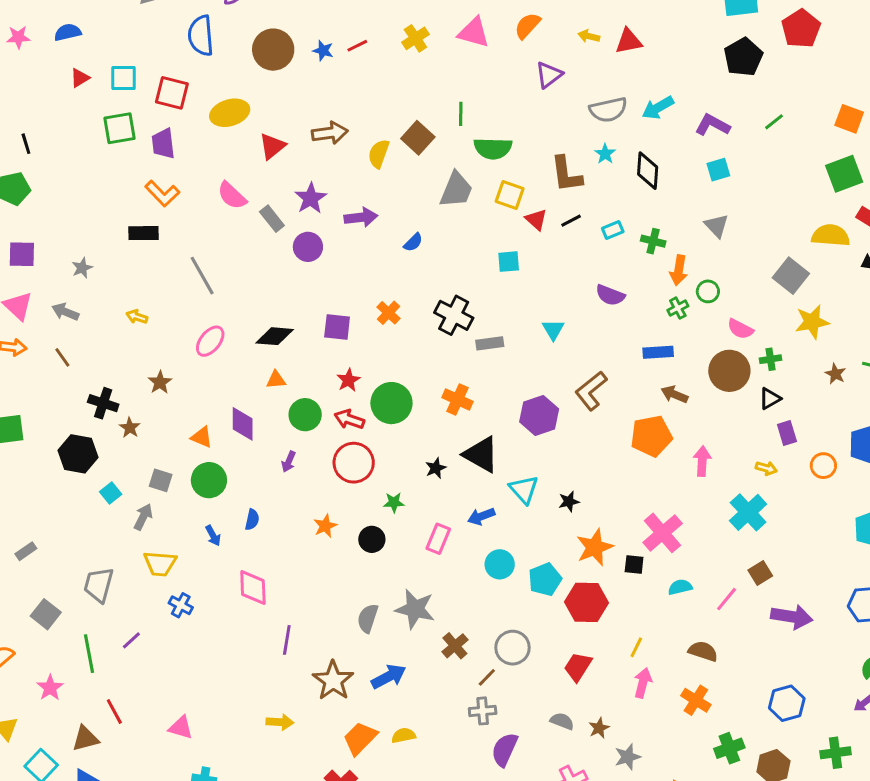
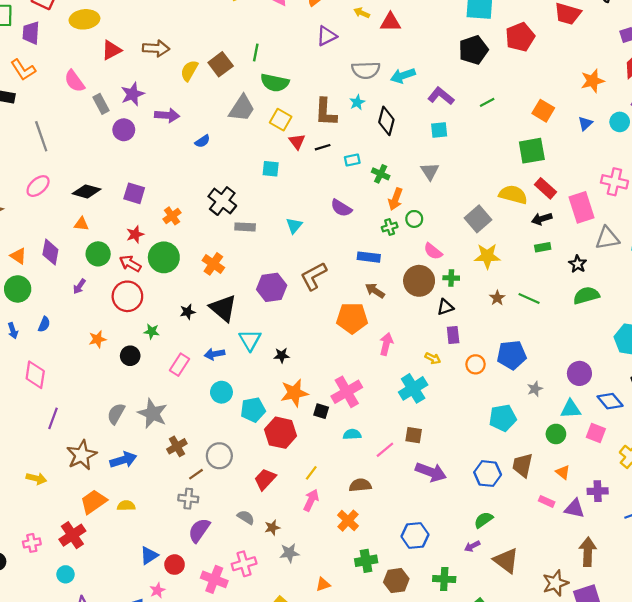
orange cross: (389, 313) -> (172, 216), moved
brown square: (760, 573) -> (414, 435), turned 30
brown semicircle: (703, 651) -> (360, 485), turned -35

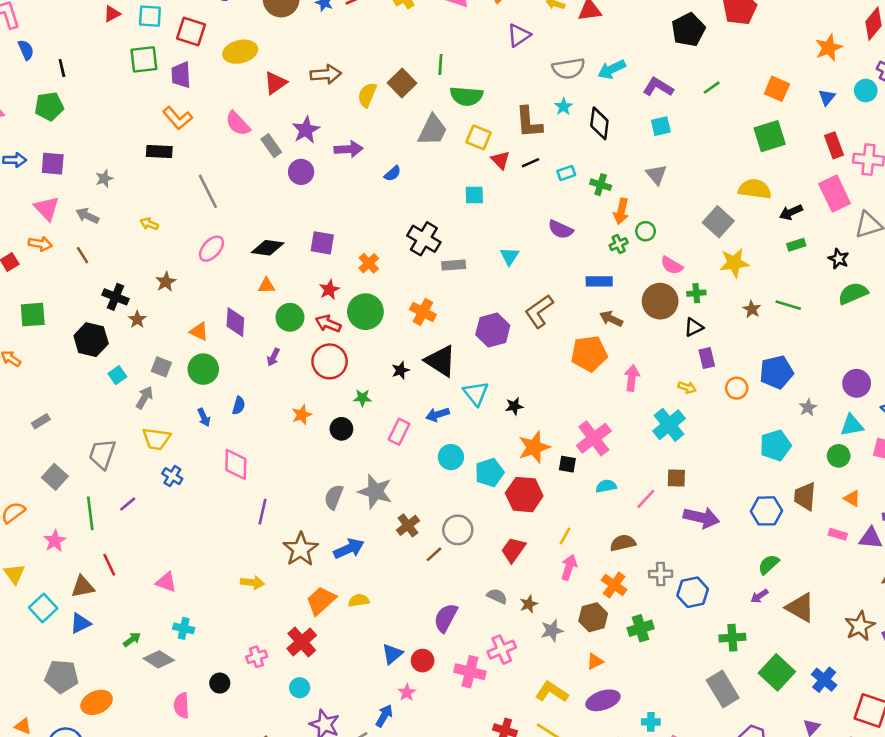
red rectangle: (546, 188) -> (834, 145), moved, turned 35
gray cross: (188, 499) -> (661, 574), moved
brown hexagon: (396, 581) -> (593, 617), moved

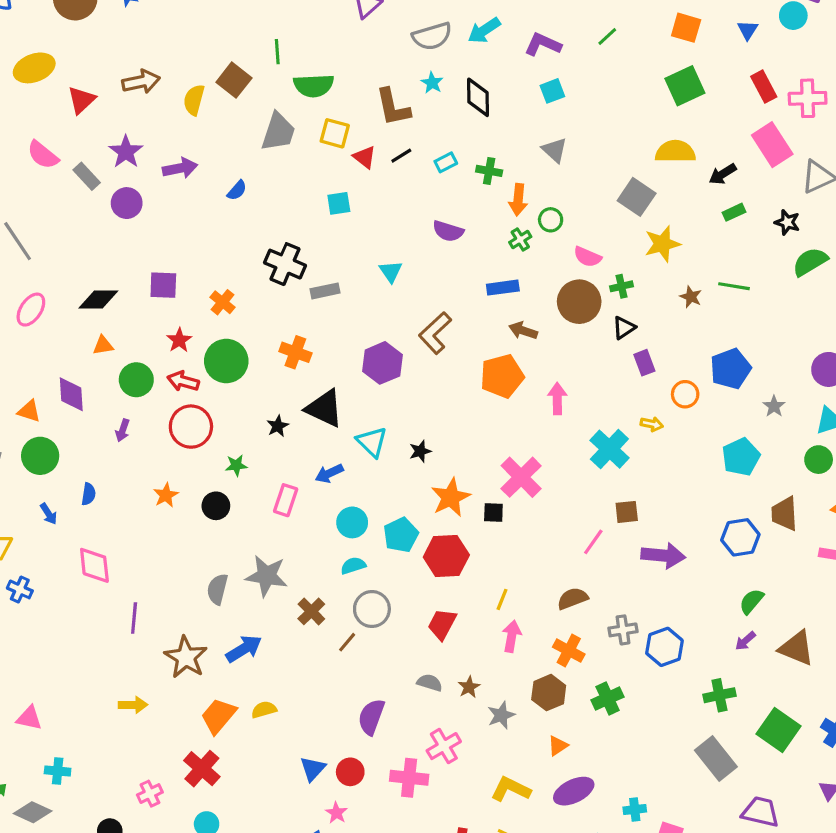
yellow arrow: (687, 388) -> (652, 424), moved
cyan semicircle: (606, 486) -> (353, 566), moved

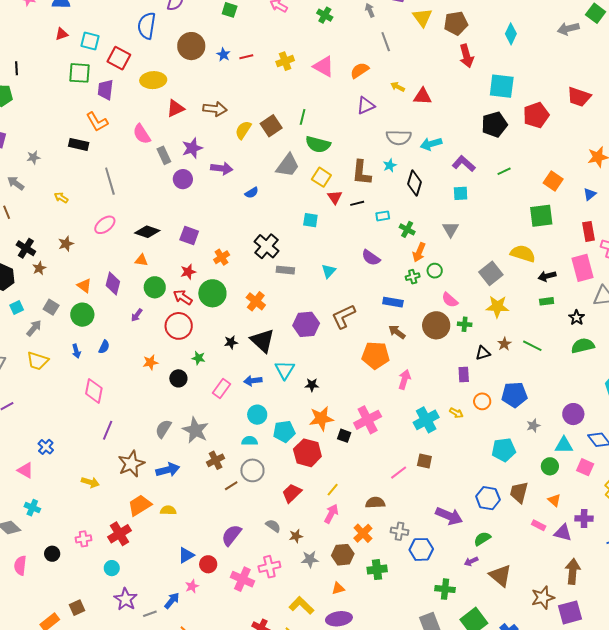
black triangle: (624, 328) -> (483, 353), moved
purple arrow: (663, 555) -> (449, 516), moved
blue cross: (20, 589) -> (46, 447), moved

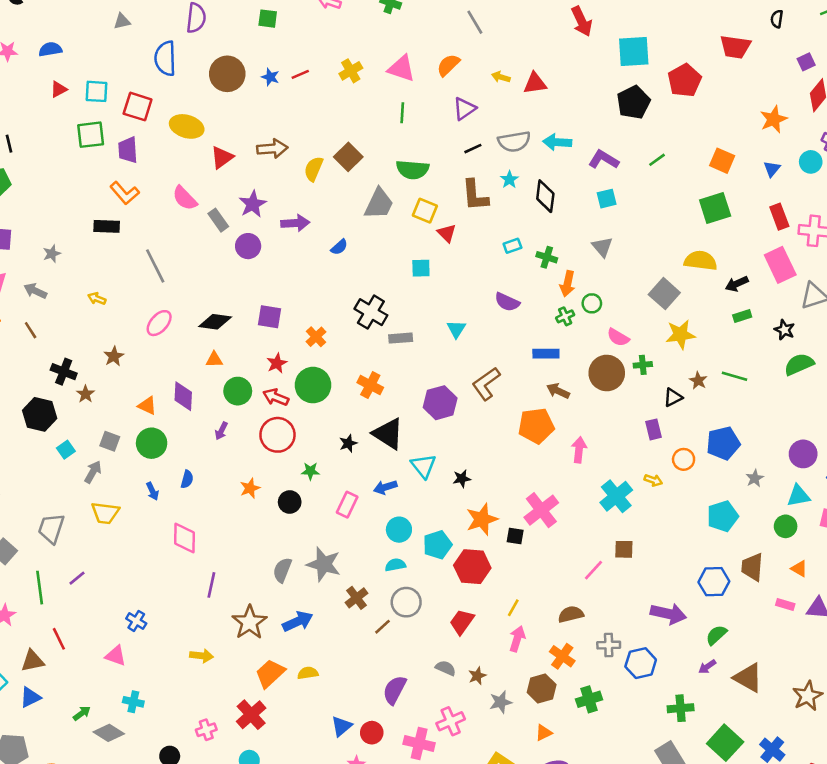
yellow ellipse: (153, 80) -> (187, 126), turned 30
green line: (303, 117) -> (402, 113), moved
cyan arrow: (431, 144) -> (557, 142), turned 30
black line: (357, 203) -> (473, 149), moved

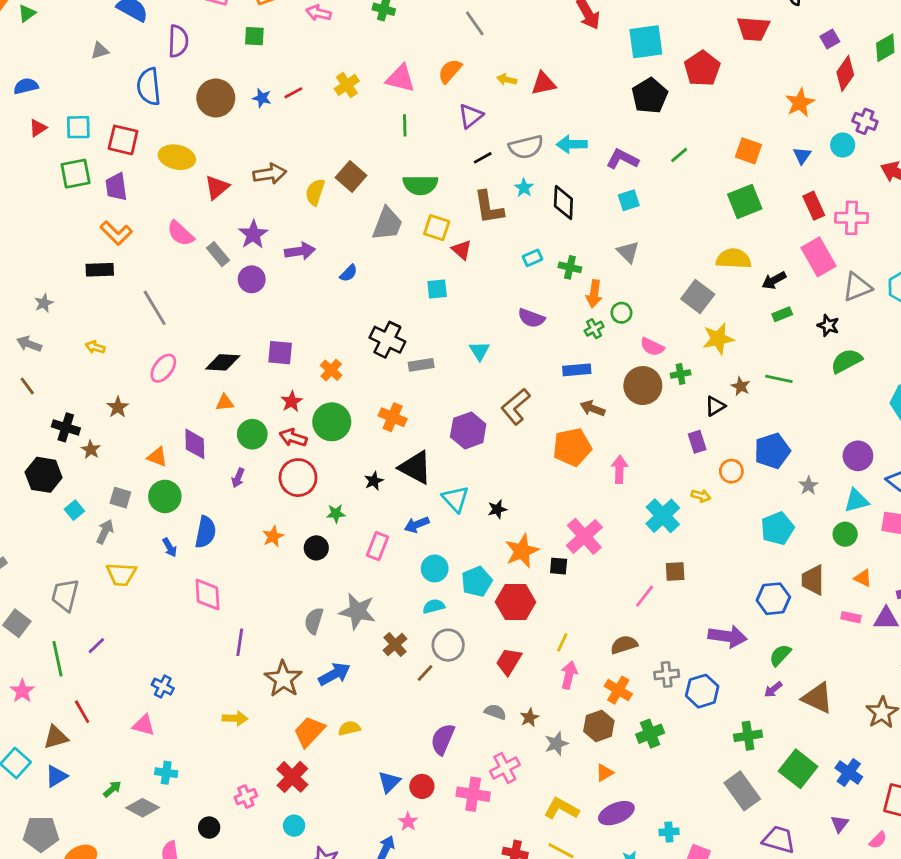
blue semicircle: (187, 479) -> (205, 532), size x1.6

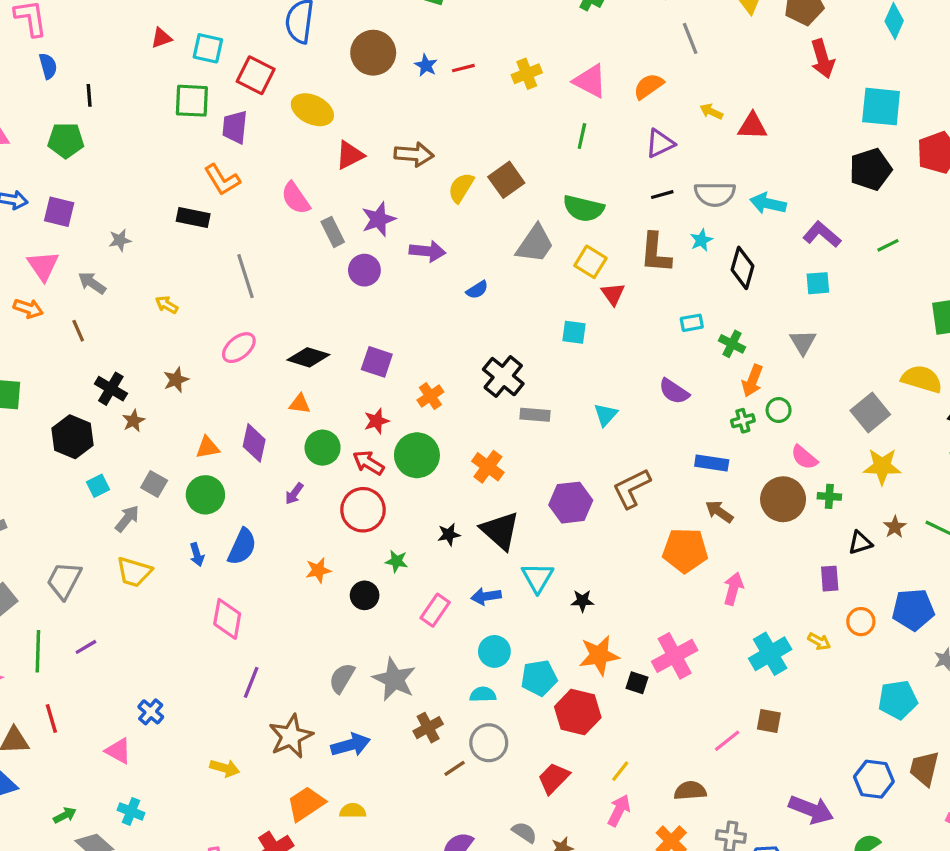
orange triangle: (157, 457) -> (208, 447), turned -45

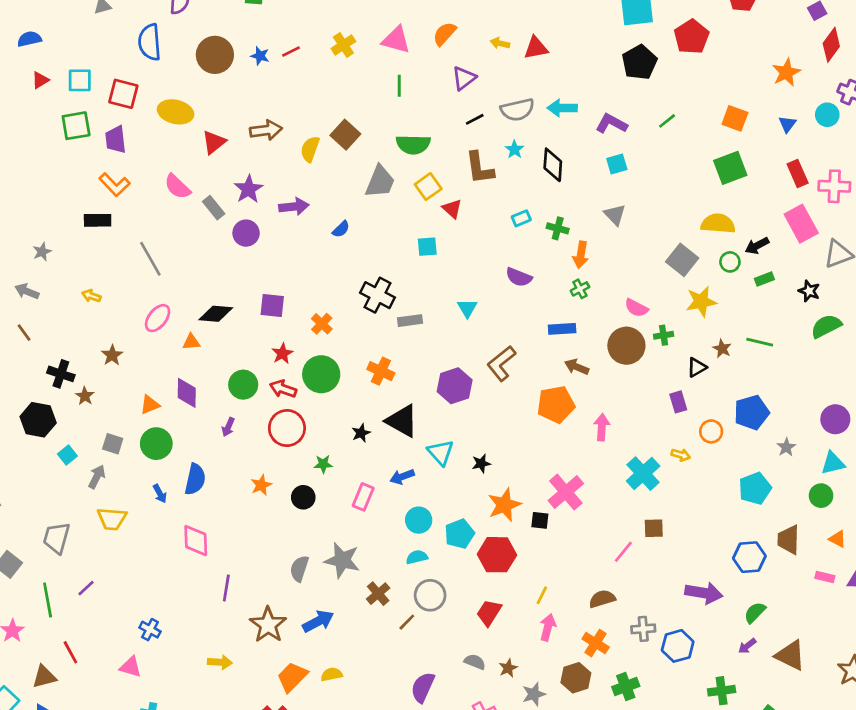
yellow square: (590, 262) -> (428, 187), turned 35
orange triangle: (300, 404) -> (191, 342), moved
green circle: (779, 410) -> (730, 262), moved

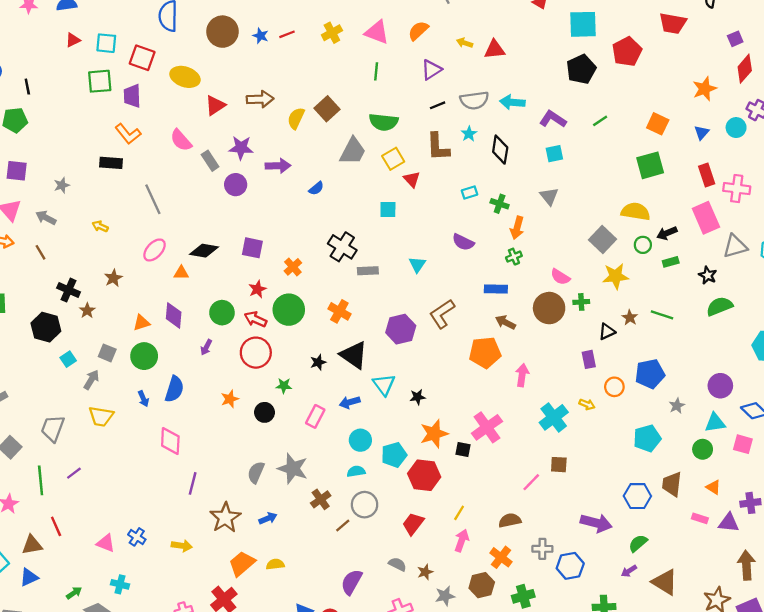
purple star: (249, 189) -> (241, 148), turned 30
blue arrow: (318, 621) -> (268, 518), size x0.7
blue cross: (150, 630) -> (137, 537), moved

